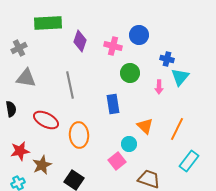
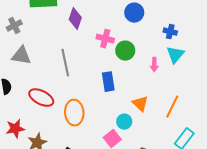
pink cross: (113, 46) -> (105, 39), moved
blue cross: (167, 59) -> (170, 32), moved

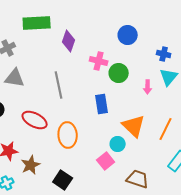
orange triangle: (140, 104) -> (134, 126), size x1.4

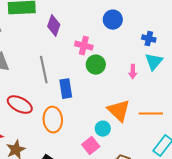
green circle: (119, 73) -> (96, 65), moved
blue rectangle: (102, 104) -> (66, 89), moved
orange line: (166, 129) -> (151, 114), turned 65

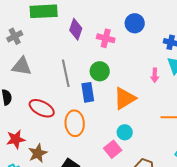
pink cross: (84, 46) -> (106, 38), moved
green circle: (96, 65) -> (100, 71), moved
orange triangle: (119, 111) -> (125, 98), moved, turned 45

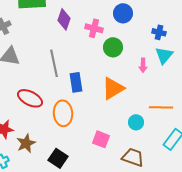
green circle: (100, 71) -> (113, 47), moved
cyan circle: (125, 132) -> (136, 122), moved
pink square: (113, 149) -> (101, 139), turned -30

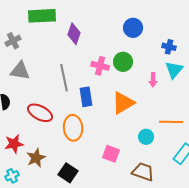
pink cross: (94, 28) -> (100, 66), moved

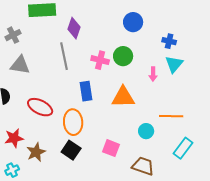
gray line: (64, 78) -> (64, 56), moved
orange triangle: (123, 103) -> (123, 97), turned 30
black square: (68, 173) -> (71, 150), moved

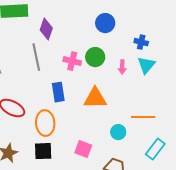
pink arrow: (153, 74) -> (122, 67), moved
black square: (71, 150) -> (43, 151), turned -36

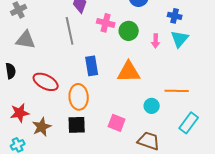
pink cross: (72, 61) -> (106, 23), moved

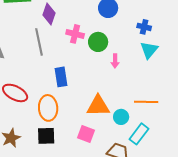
pink arrow: (156, 41) -> (115, 61), moved
orange triangle: (129, 72) -> (98, 106), moved
cyan rectangle: (189, 123) -> (139, 134), moved

